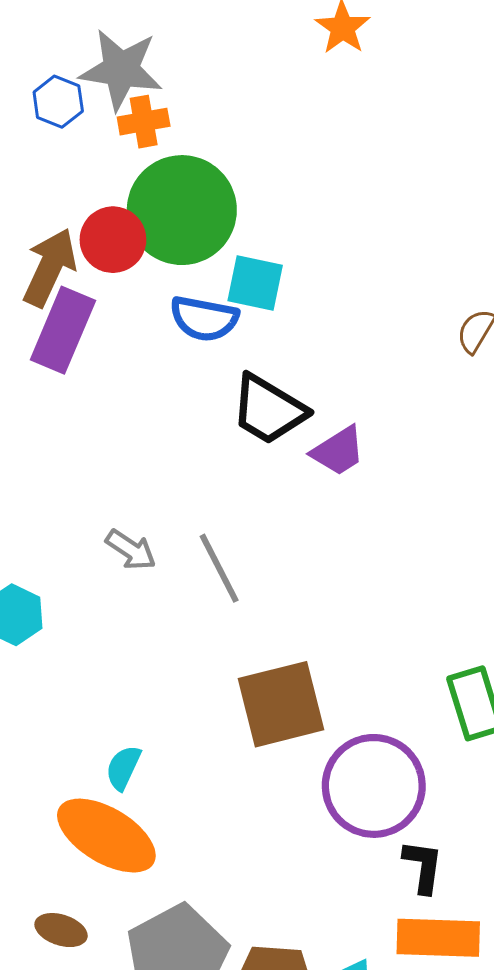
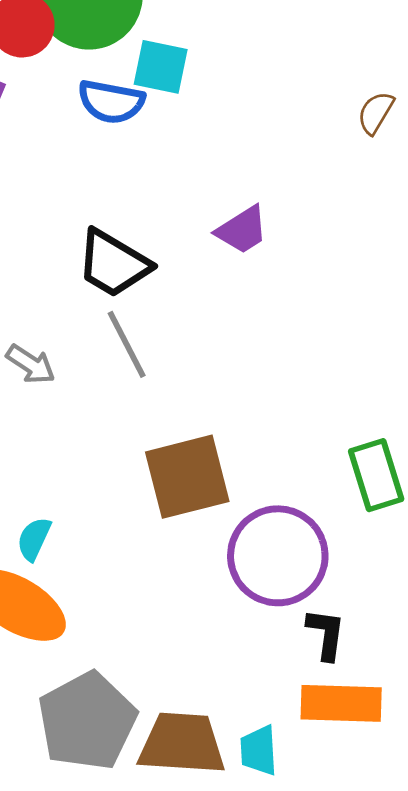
black trapezoid: (269, 410) -> (113, 264), moved
gray arrow: (131, 550) -> (31, 364), moved

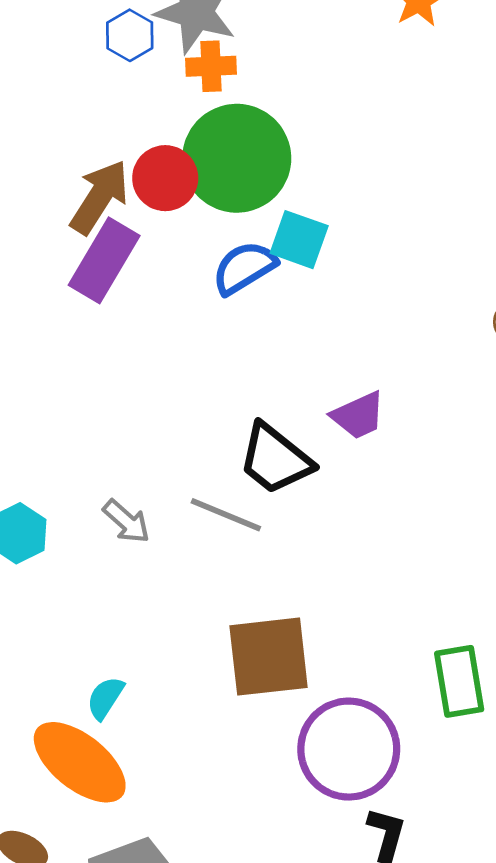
blue semicircle: (111, 102) -> (244, 268), turned 130
black trapezoid: (113, 264) -> (275, 459), moved
gray line: (127, 344) -> (226, 515), turned -48

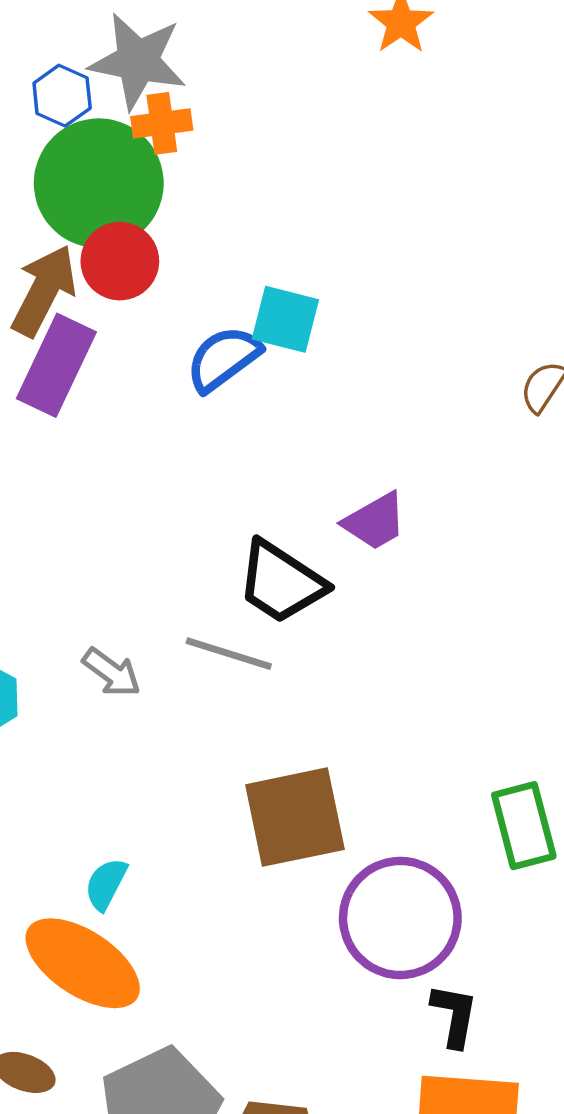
green circle: (237, 158) -> (99, 183), moved

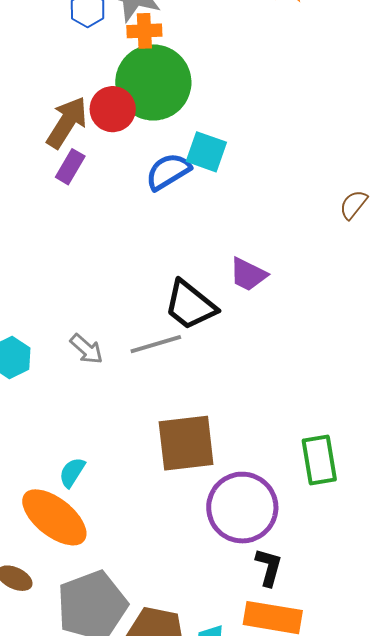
green circle: (99, 183) -> (153, 82), moved
purple rectangle: (56, 365) -> (70, 167), size x0.6
purple trapezoid: (375, 521) -> (248, 274), turned 51
gray line: (229, 654) -> (156, 344), turned -39

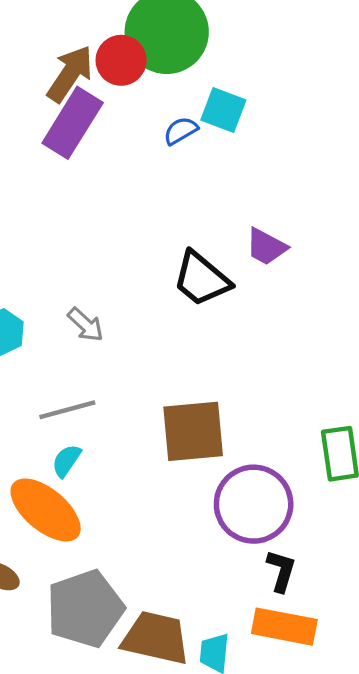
purple rectangle: (70, 167) -> (73, 123), size x1.8
blue semicircle: (168, 172) -> (181, 131), size x0.7
gray line: (156, 344) -> (67, 410), moved

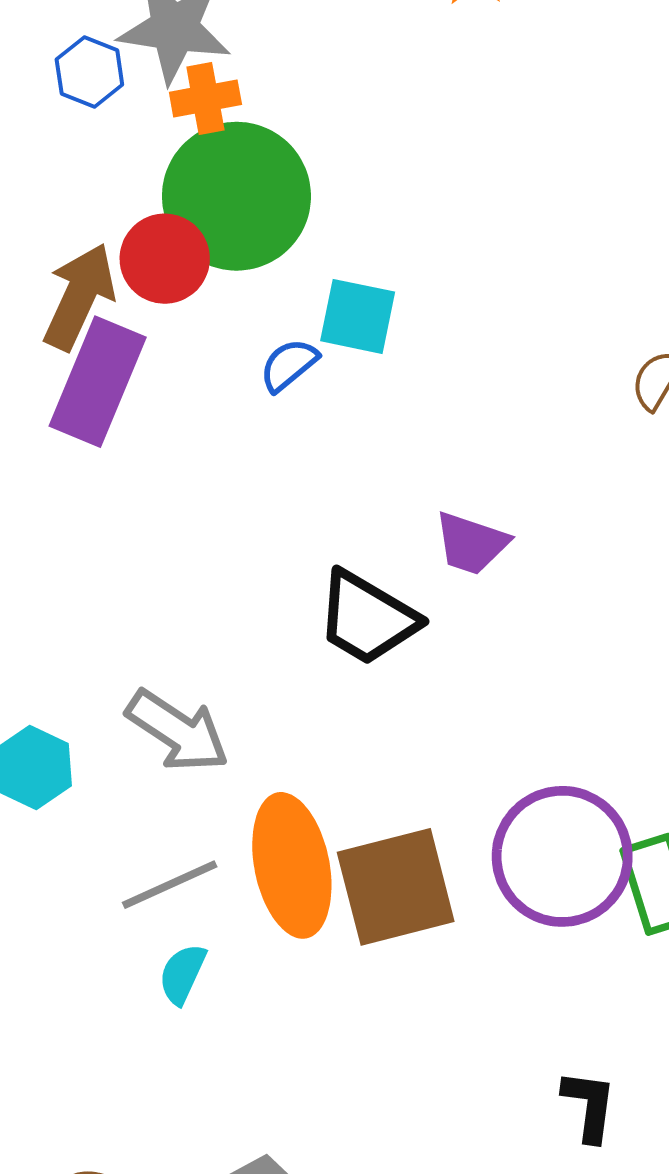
gray arrow: (86, 325) -> (177, 731), size x1.5
purple circle: (254, 504) -> (562, 856), moved
orange ellipse: (46, 510) -> (292, 865), moved, turned 48

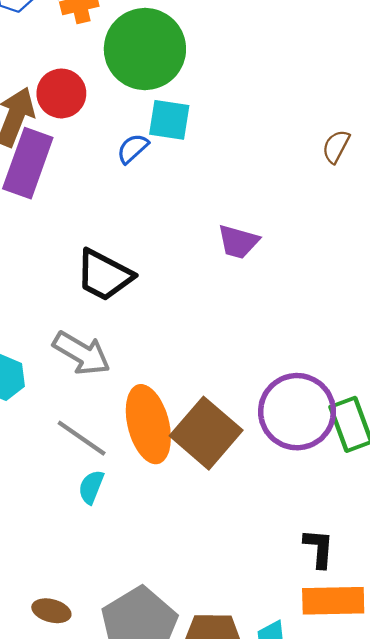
green circle: (236, 196) -> (145, 49), moved
black trapezoid: (367, 618) -> (104, 275), moved
gray line: (170, 885) -> (82, 438), turned 62
brown square: (396, 887) -> (206, 433), turned -32

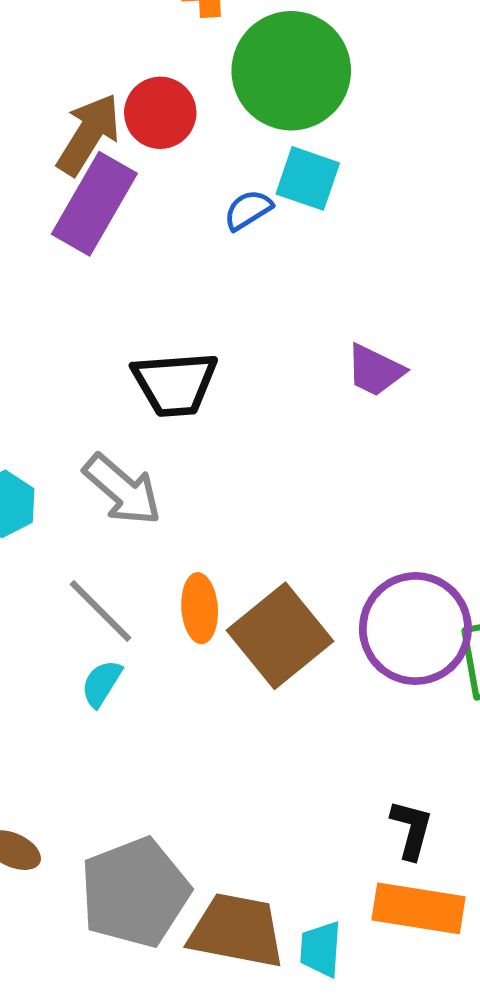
black trapezoid: (104, 275) -> (175, 384), turned -42
orange ellipse: (148, 424) -> (200, 608), size x0.6

